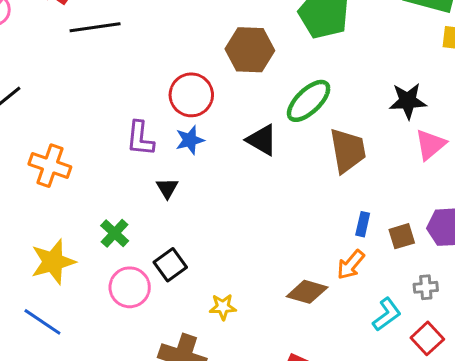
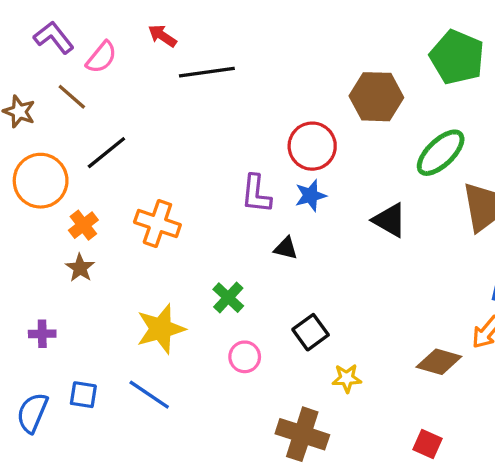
black triangle: (262, 140) -> (390, 220), moved
black triangle: (167, 188) -> (286, 248), turned -45
black square: (170, 265) -> (311, 332), moved
pink circle: (130, 287) -> (245, 357), size x0.7

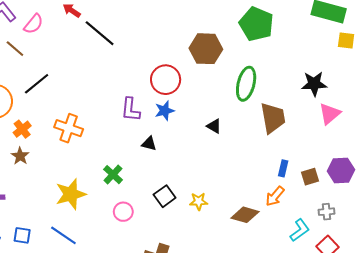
black line: (207, 72) -> (100, 33), turned 48
green ellipse: (441, 153) -> (246, 84), turned -32
black triangle: (390, 220) -> (214, 126), size x0.7
yellow star: (347, 378) -> (199, 201), moved

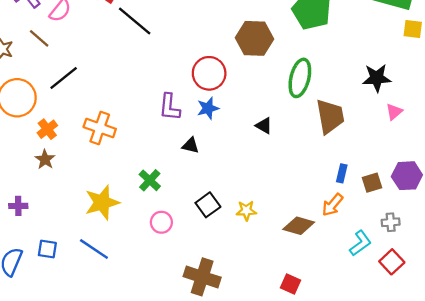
pink triangle: (330, 114) -> (394, 112), size x0.7

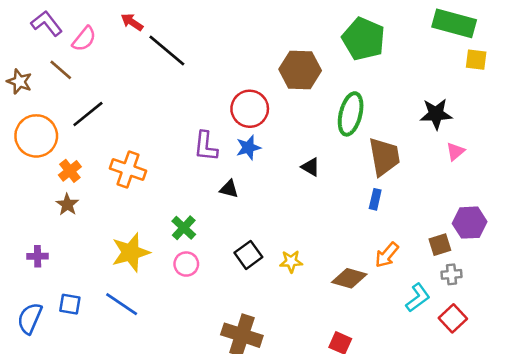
blue rectangle: (342, 173) -> (375, 199), moved
brown square: (372, 183) -> (440, 245), moved
pink circle: (161, 222) -> (186, 264), moved

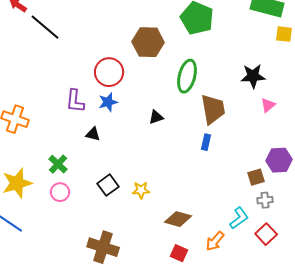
black triangle: (310, 167) -> (156, 117), turned -49
orange arrow: (387, 255) -> (215, 241), moved
brown diamond: (349, 278) -> (178, 219), moved

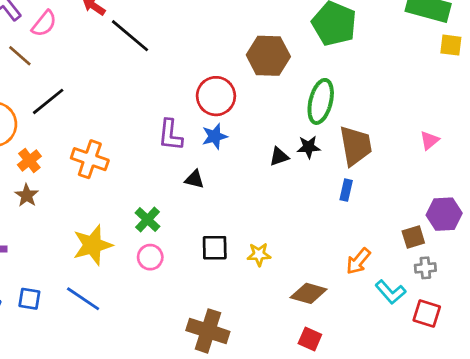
black star: (253, 76) -> (309, 147), moved, size x0.7
black square: (108, 185) -> (215, 248), turned 35
cyan L-shape: (239, 218) -> (390, 292), turned 85
red square: (266, 234) -> (427, 314), turned -30
orange arrow: (215, 241) -> (358, 261), moved

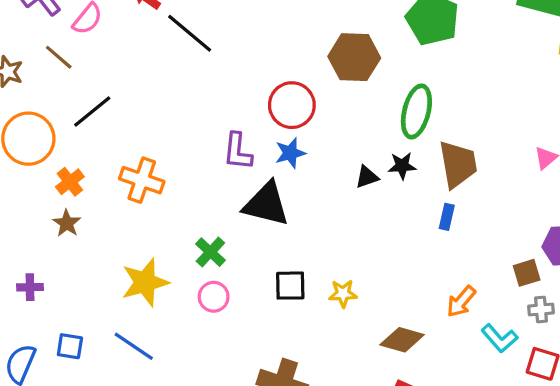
black triangle: (194, 179) -> (266, 204), size x2.0

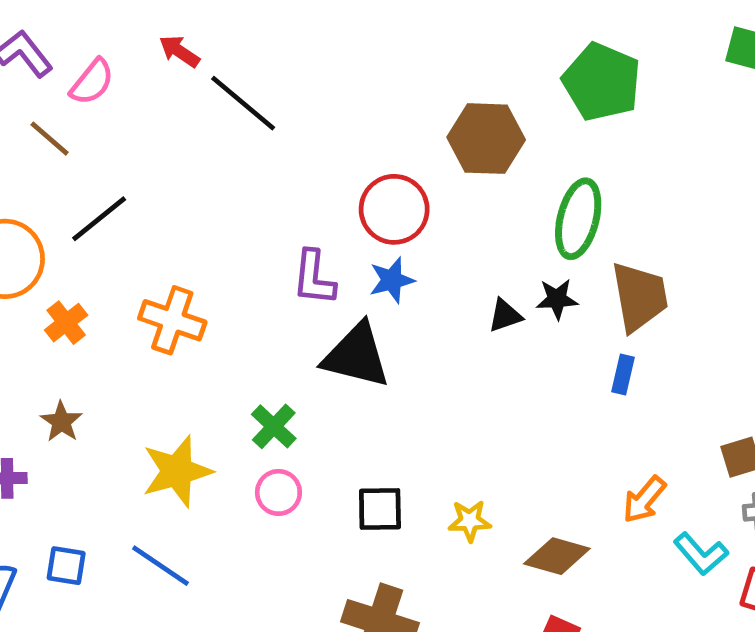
brown star: (67, 223) -> (61, 422), moved
black square: (290, 286) -> (380, 509), moved
yellow star: (343, 294) -> (470, 521), moved

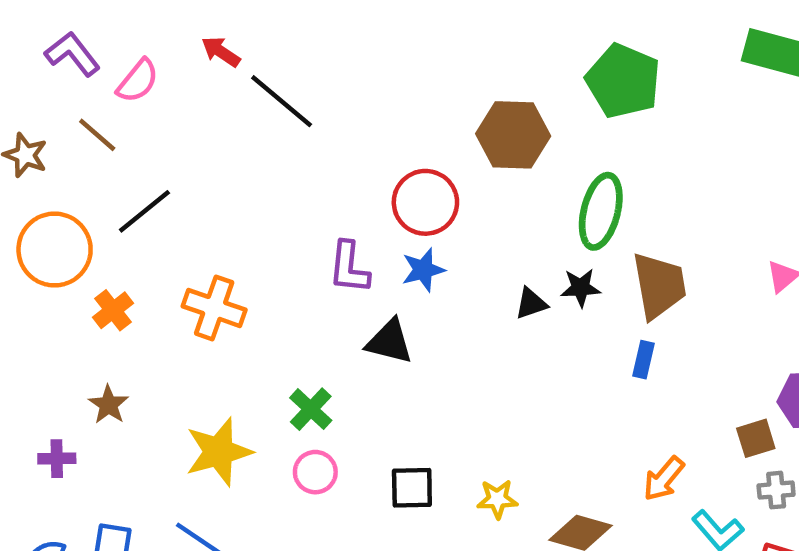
black triangle: (356, 356) -> (389, 342), size x0.7

